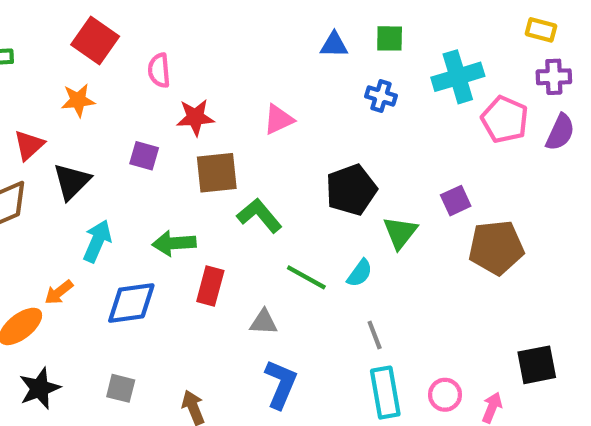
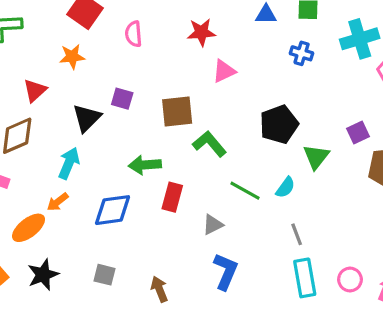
red star: (195, 117) -> (201, 32), moved
black triangle: (72, 181) -> (87, 118), moved
cyan arrow: (97, 241) -> (69, 163), moved
gray triangle: (264, 322) -> (213, 225), turned -30

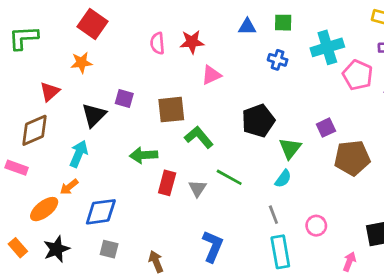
pink semicircle: (134, 34) -> (157, 43), moved
cyan semicircle: (285, 187) -> (283, 179), moved
blue diamond: (113, 210) -> (101, 212), moved
gray triangle: (213, 225) -> (197, 188), moved, turned -30
pink circle: (350, 280) -> (316, 226), moved

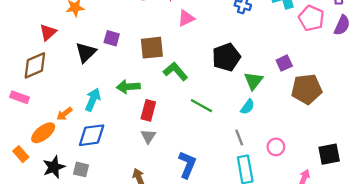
cyan arrow: (79, 154) -> (93, 100), moved
gray triangle: (197, 188) -> (148, 136), moved
orange rectangle: (18, 248) -> (21, 154), moved
gray square: (109, 249) -> (81, 169), moved

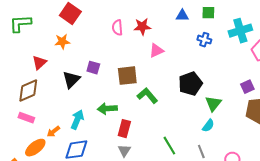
purple square: (284, 63) -> (247, 87), moved
pink rectangle: (20, 97) -> (26, 118), moved
green line: (201, 106) -> (169, 146), moved, turned 30

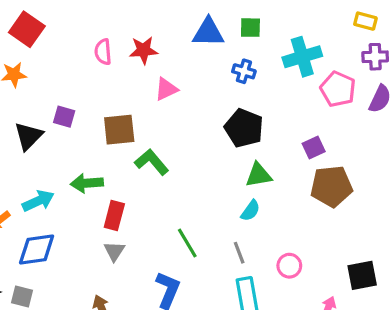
blue triangle: (182, 16) -> (208, 32), size x1.5
black pentagon: (190, 84) -> (244, 128), moved, turned -30
green triangle: (213, 104) -> (259, 175), turned 42
cyan arrow: (77, 120) -> (38, 201), turned 42

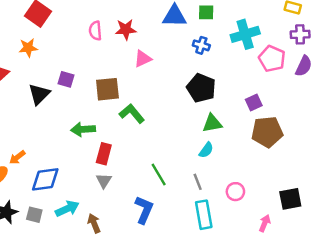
cyan arrow: (38, 201) -> (67, 209), moved

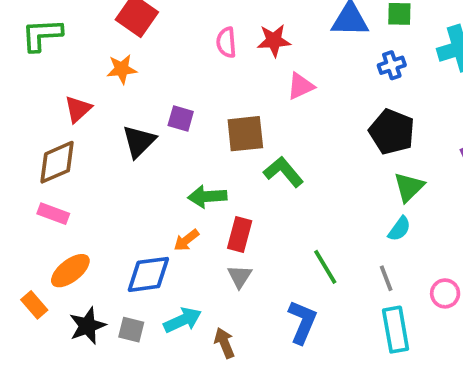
blue cross: (201, 45) -> (392, 65), turned -35
green triangle: (212, 123) -> (409, 187), turned -35
orange arrow: (17, 157) -> (186, 240), moved

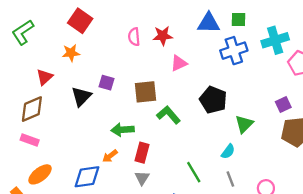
green L-shape: (42, 35) -> (23, 32), turned -30
blue cross: (392, 65) -> (234, 51), size x1.6
black pentagon: (392, 132) -> (213, 100), moved
cyan semicircle: (399, 229) -> (228, 152), moved

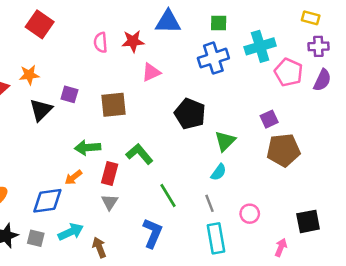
blue triangle: (209, 23) -> (168, 22), moved
orange star: (71, 53) -> (29, 75), moved
green L-shape: (168, 115) -> (139, 154), moved
cyan semicircle: (228, 152) -> (219, 172), moved

